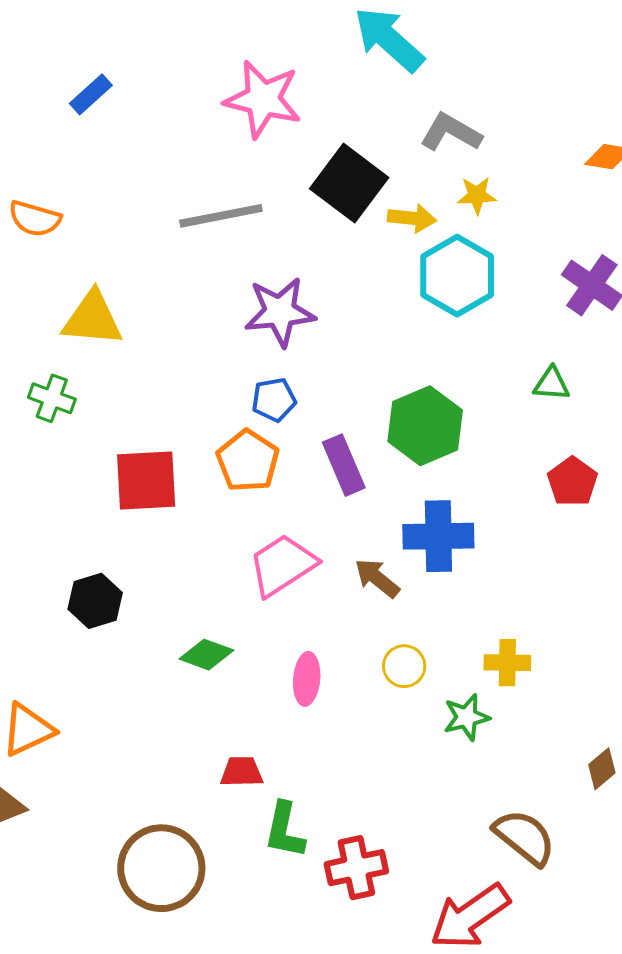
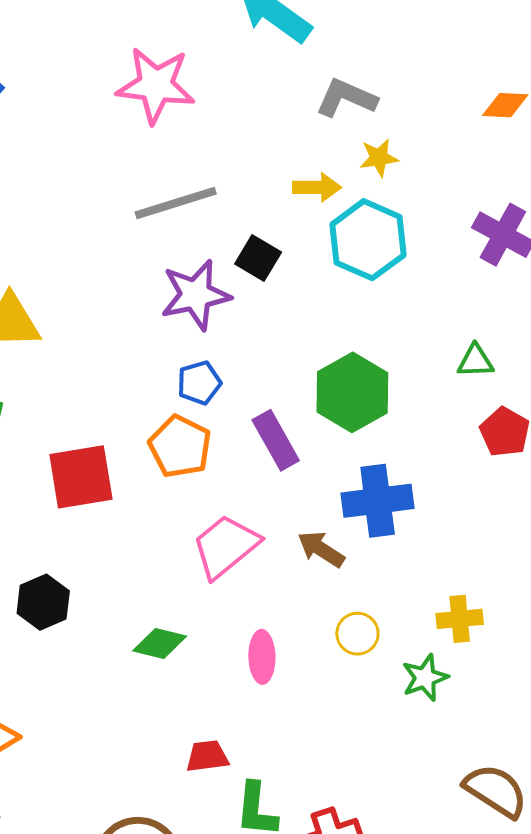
black square: (349, 183) -> (258, 258), moved, size x0.6
gray line: (221, 216) -> (176, 203), moved
green triangle: (552, 384) -> (475, 361), moved

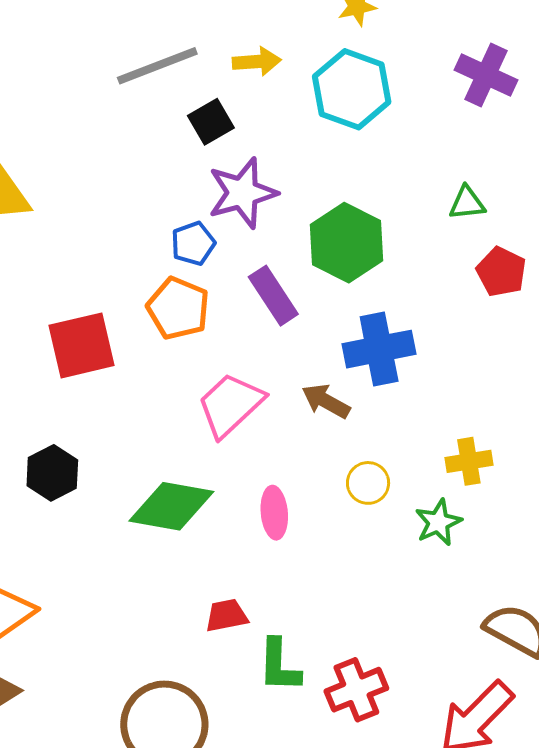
yellow arrow: (317, 187) -> (257, 62), moved
black square: (258, 258) -> (211, 122), moved, turned 33
purple star: (196, 295) -> (242, 193), moved
green diamond: (160, 643) -> (171, 506), size x1.6

